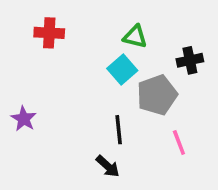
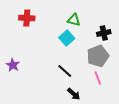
gray pentagon: (157, 95) -> (98, 56), moved
black line: (119, 130) -> (65, 71), turned -42
black arrow: (108, 166) -> (74, 94), moved

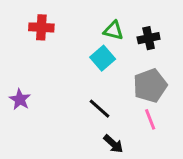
black cross: (104, 33) -> (149, 38), moved

